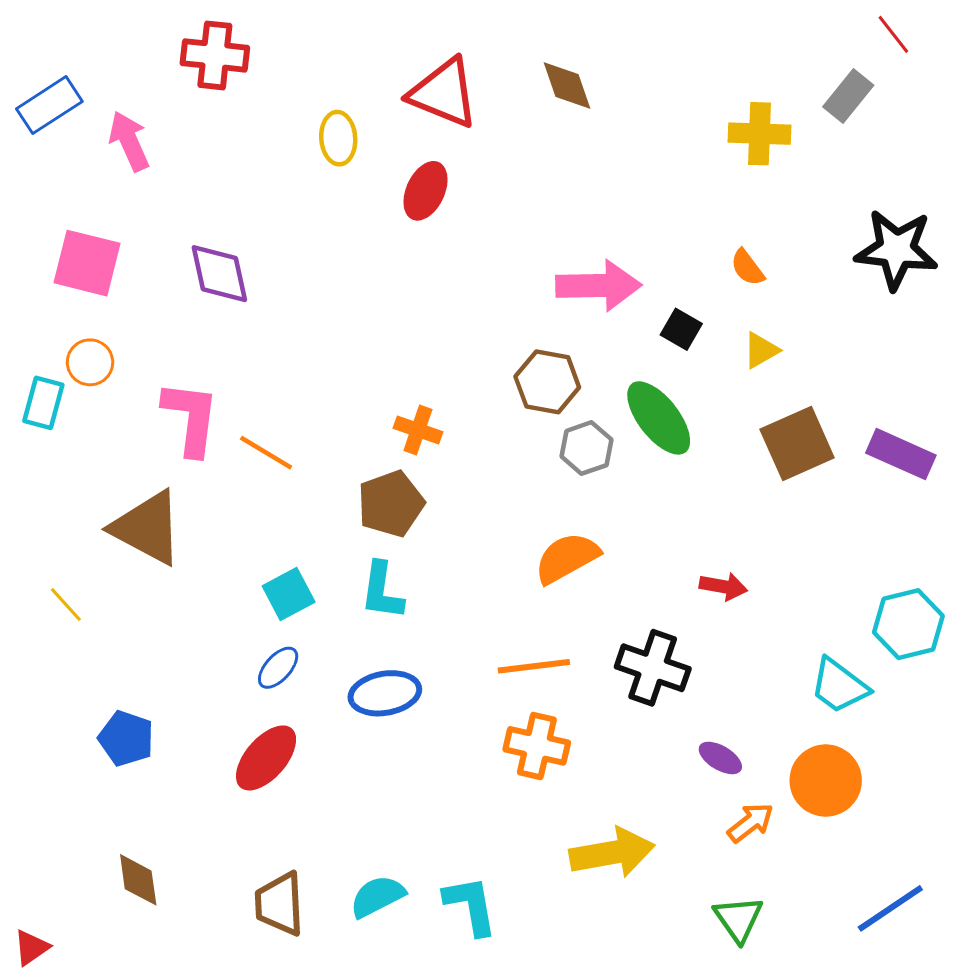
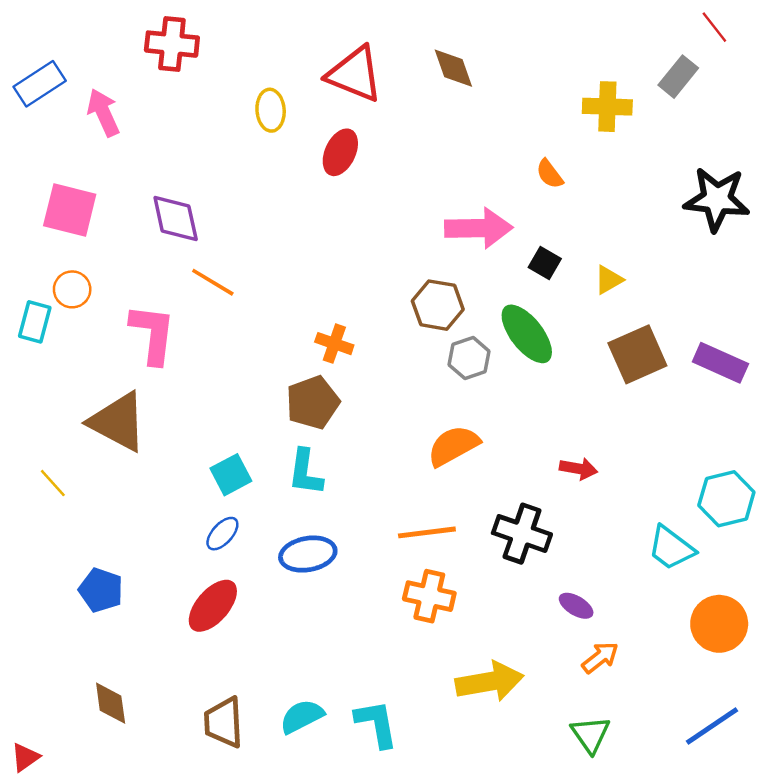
orange semicircle: (747, 268) -> (550, 174), moved
orange line: (266, 453) -> (213, 282), moved
orange circle: (826, 781) -> (719, 624), moved

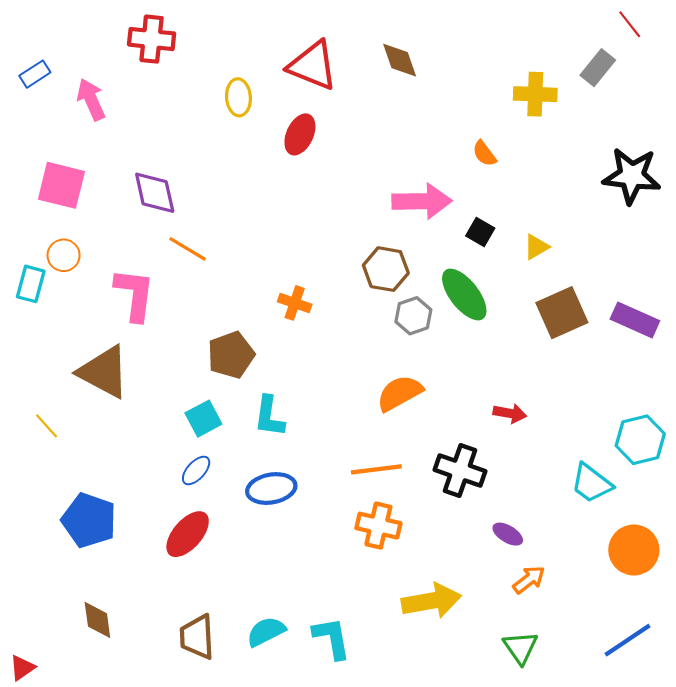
blue rectangle: (40, 84) -> (35, 74), size x0.7
brown pentagon: (313, 402) -> (231, 355), moved
blue pentagon: (101, 590) -> (89, 520), size x1.4

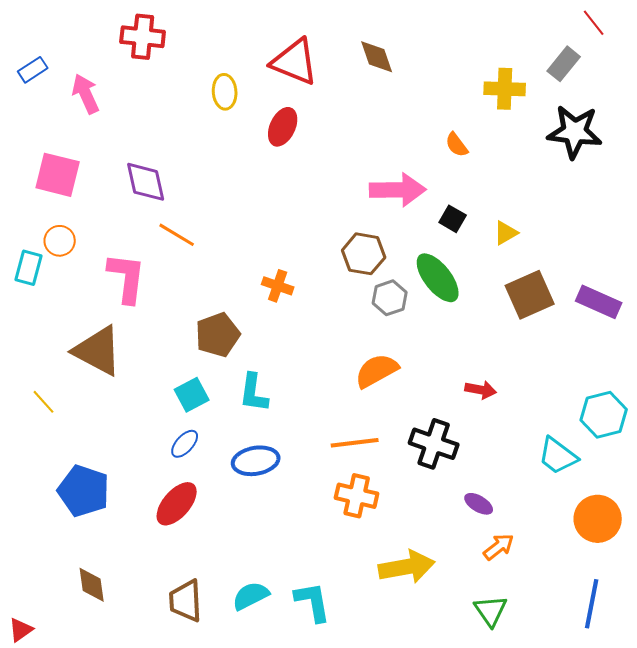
black star: (632, 176) -> (575, 132), moved
blue line: (628, 640) -> (592, 604), turned -45

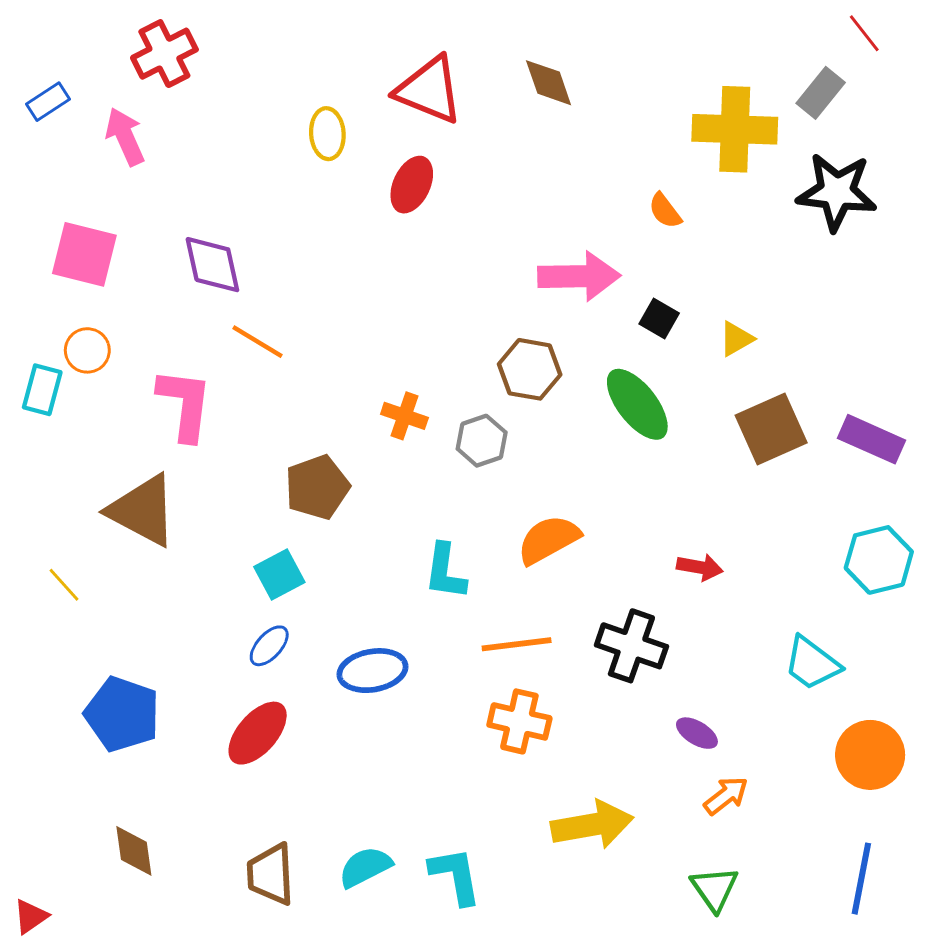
red cross: (143, 37) -> (164, 54), moved, turned -33
yellow cross: (505, 89) -> (735, 129), size x1.4
gray hexagon: (390, 298) -> (482, 441), moved
cyan L-shape: (254, 393) -> (445, 572), moved
cyan hexagon: (604, 415) -> (879, 560), moved

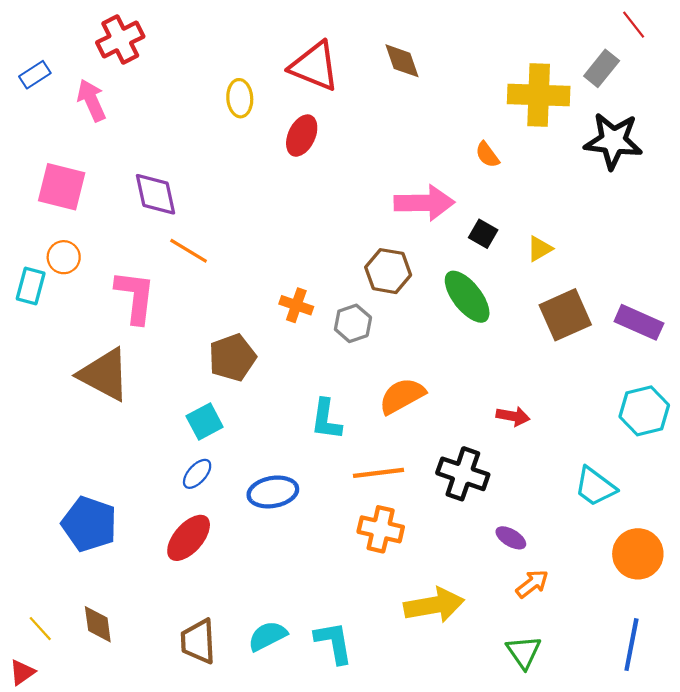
yellow line: (64, 585) -> (40, 629), moved

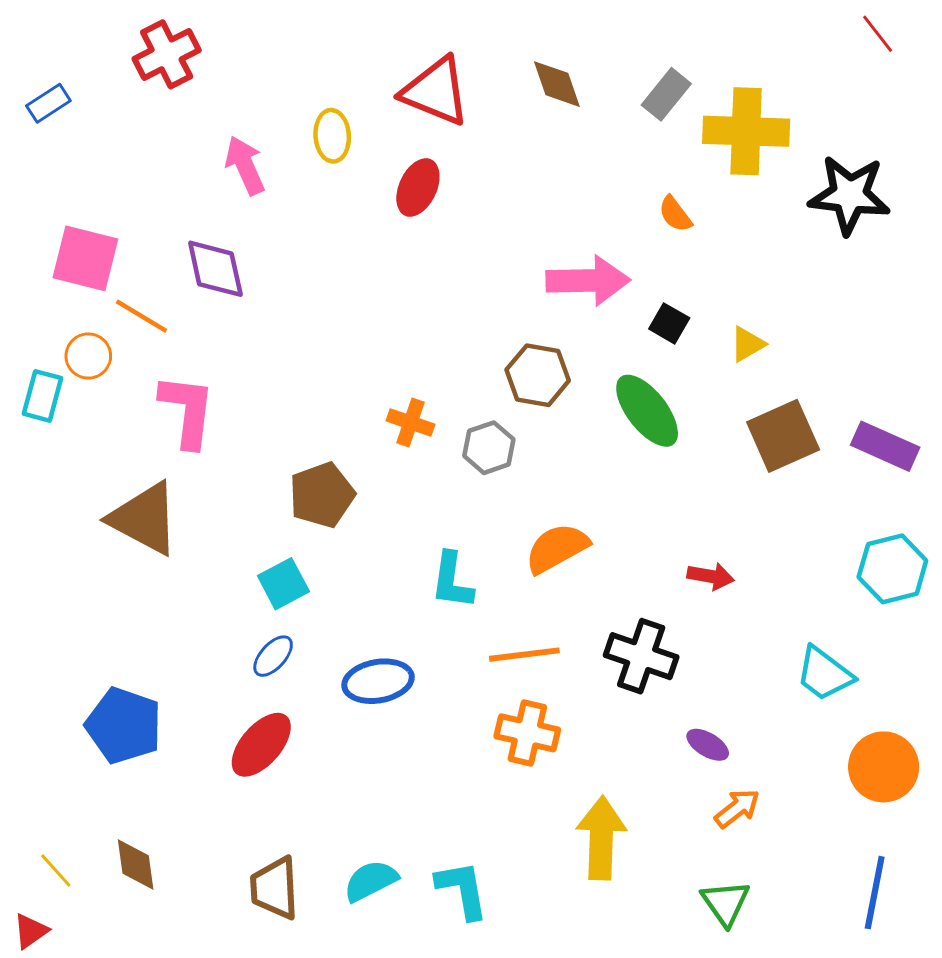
gray rectangle: (602, 68) -> (666, 94), moved
pink arrow: (91, 100) -> (245, 165), moved
orange line: (189, 251) -> (142, 316), moved
yellow arrow: (434, 605) -> (601, 838), turned -78

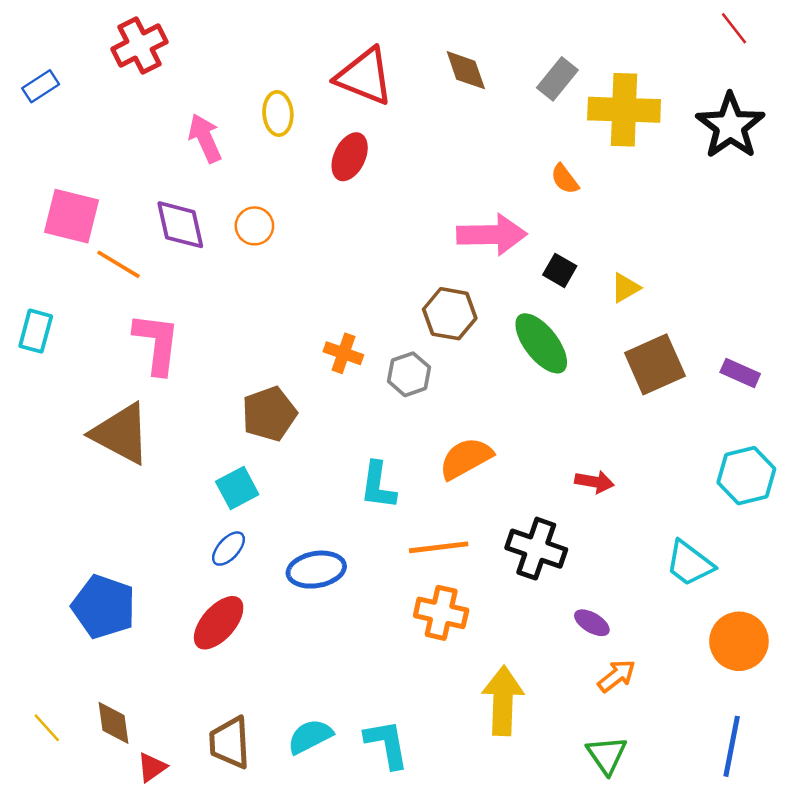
black star: (850, 195) -> (730, 126), moved, turned 30
orange circle: (88, 356) -> (254, 226), moved
purple rectangle: (885, 446) -> (740, 373), size x0.7
red triangle: (31, 931) -> (152, 767), moved

